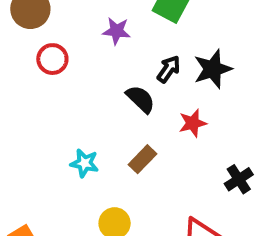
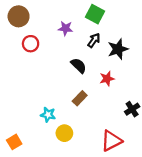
black arrow: (169, 69) -> (94, 40), moved
cyan star: (84, 163) -> (48, 115), moved

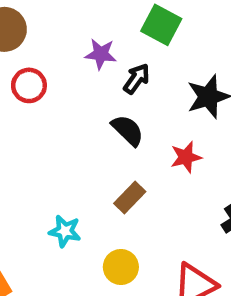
black arrow: (94, 40) -> (137, 79), moved
yellow circle: (64, 133) -> (121, 267), moved

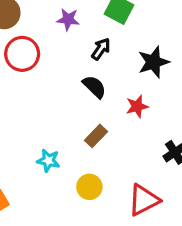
purple star: (101, 54) -> (68, 19), moved
red circle: (29, 85) -> (22, 54), size x1.4

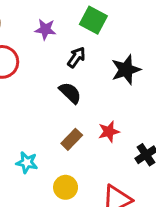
red star: (137, 106) -> (109, 132), moved

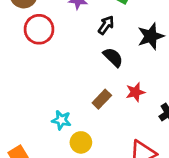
black semicircle: (70, 93) -> (113, 57), moved
yellow circle: (66, 187) -> (81, 142), moved

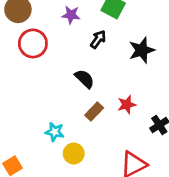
black semicircle: (113, 57) -> (85, 79), moved

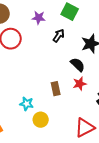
black semicircle: (85, 79) -> (78, 65), moved
brown rectangle: (94, 111) -> (56, 89), turned -56

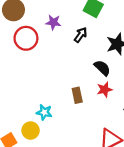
purple star: (39, 18) -> (53, 22), moved
yellow circle: (41, 120) -> (31, 131), moved

